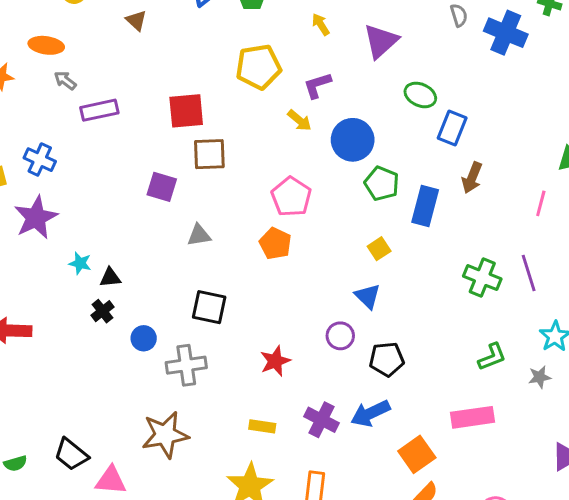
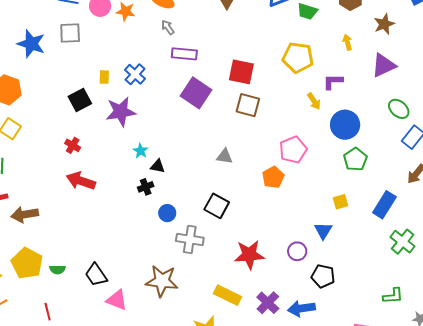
purple square: (162, 187) -> (196, 93), moved, size x1.4
blue rectangle: (425, 206) -> (384, 205), moved
red star: (275, 361) -> (249, 255), size x1.4
yellow rectangle: (262, 426) -> (228, 295), size x1.5

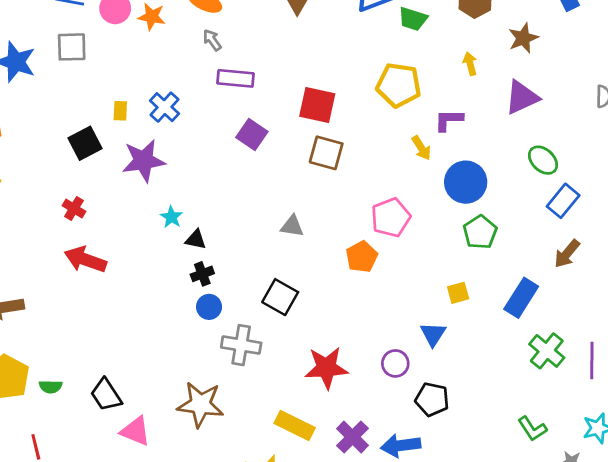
purple square: (196, 93) -> (252, 135), size x0.7
black cross: (146, 187) -> (202, 274), moved
green L-shape: (393, 296) -> (532, 429), turned 60

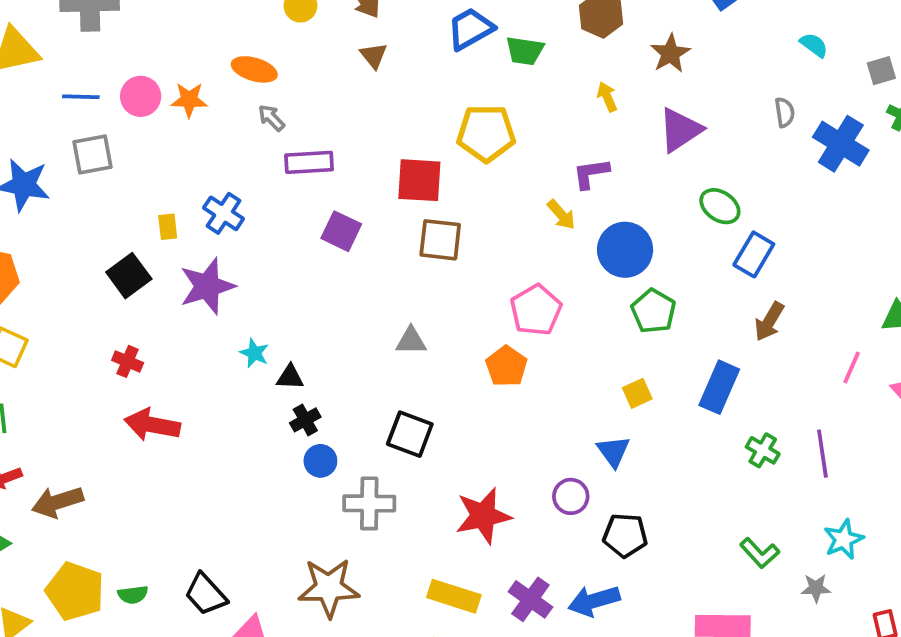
yellow pentagon: (399, 85) -> (486, 133), moved
green cross: (547, 351) -> (763, 450), size x0.7

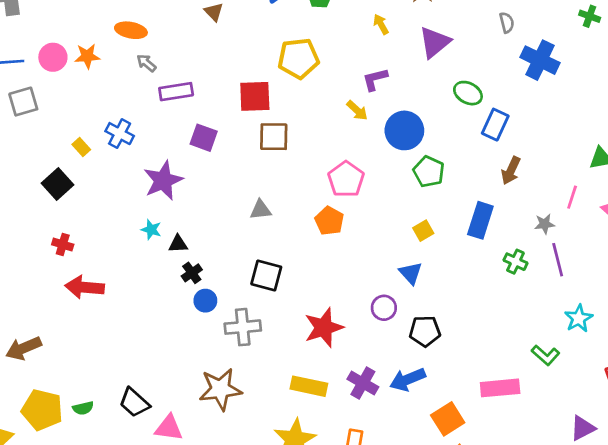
blue cross: (841, 144) -> (540, 60), moved
yellow rectangle: (168, 227) -> (81, 147), turned -30
purple star: (207, 286) -> (163, 181), moved
green L-shape: (760, 553) -> (546, 355), moved
gray star: (816, 588) -> (545, 224), moved

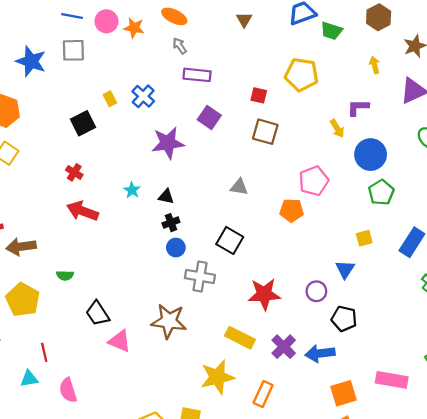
red square: (255, 96) -> (259, 95), size x0.6
orange pentagon: (329, 221) -> (292, 210), turned 30
cyan star: (151, 230) -> (132, 190), moved
green semicircle: (83, 408) -> (65, 275), moved

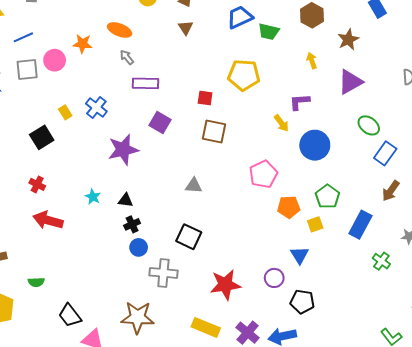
blue line: (72, 16) -> (23, 37), turned -30
pink circle: (106, 21) -> (55, 60), moved
green pentagon: (381, 192) -> (328, 196), moved
orange pentagon: (292, 210) -> (289, 207), moved

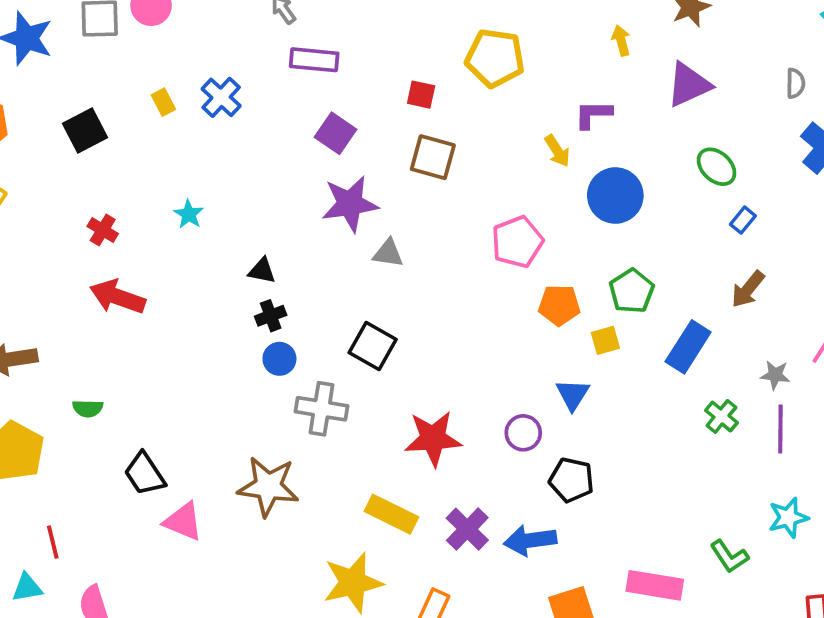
black square: (42, 137) -> (85, 131), moved
purple star: (123, 150) -> (350, 204), moved
blue rectangle: (385, 153) -> (743, 220), size x0.6
cyan star: (93, 197) -> (189, 214), moved

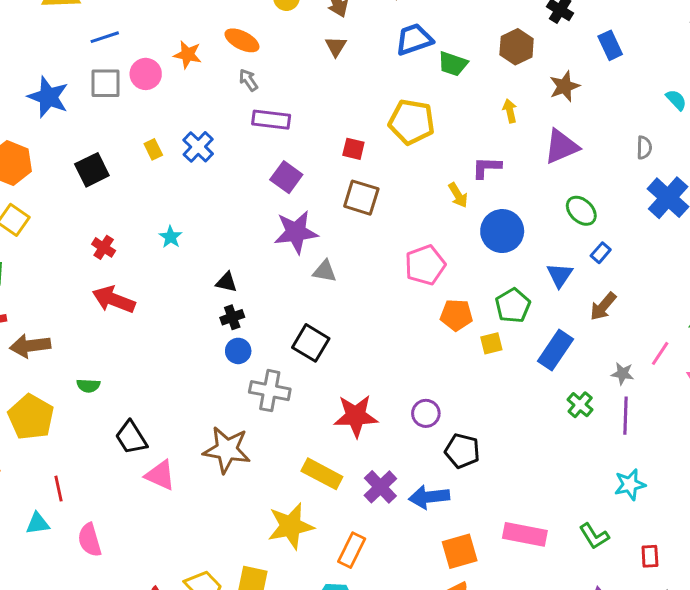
blue triangle: (573, 395) -> (560, 275), moved
green L-shape: (729, 556) -> (594, 536), moved

